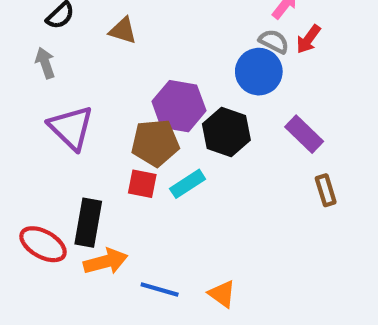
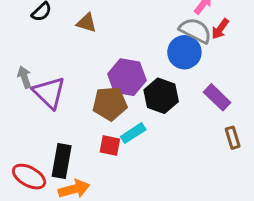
gray semicircle: (274, 41) -> (195, 30), size x1.5
gray arrow: (45, 63) -> (24, 77), moved
red square: (142, 184) -> (110, 145), moved

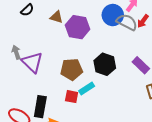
blue circle: (184, 52) -> (113, 15), moved
purple hexagon: (127, 77) -> (78, 27), moved

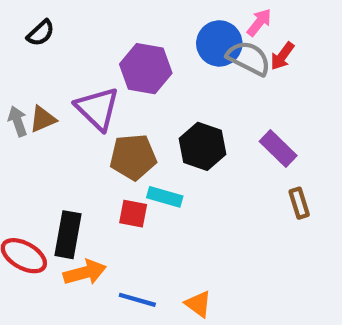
brown triangle: (56, 17) -> (43, 119), moved, turned -40
purple triangle: (32, 62) -> (97, 109), moved
cyan rectangle: (87, 88) -> (165, 197), turned 49

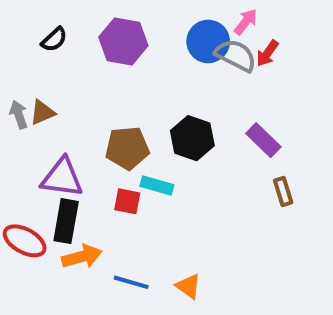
black semicircle: (41, 33) -> (54, 39), moved
purple hexagon: (146, 69) -> (123, 41), moved
purple triangle: (97, 109) -> (62, 178), moved, turned -36

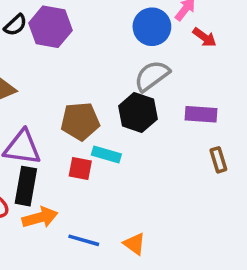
purple hexagon: (123, 41) -> (50, 27), moved
red arrow: (267, 53) -> (204, 37), turned -90
gray semicircle: (236, 55) -> (152, 76), moved, turned -63
purple rectangle: (263, 140) -> (201, 114), turned -40

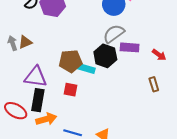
red arrow: (204, 37) -> (159, 55), moved
purple rectangle: (201, 114) -> (130, 47), moved
cyan rectangle: (106, 155) -> (86, 68), moved

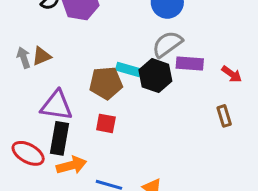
cyan rectangle: (86, 68) -> (128, 70), moved

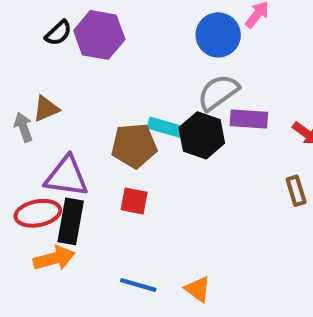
gray arrow: (24, 58) -> (23, 127), moved
red ellipse: (28, 153) -> (38, 213), moved, turned -40
orange arrow: (72, 165) -> (54, 258), moved

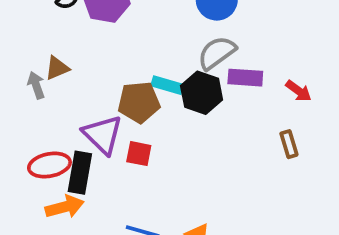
purple triangle: (66, 176) -> (103, 135), moved, turned 36

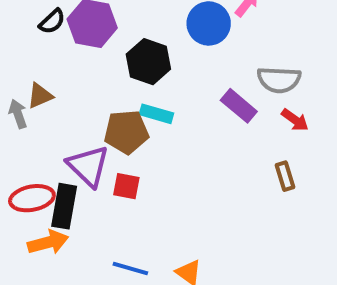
gray semicircle: (217, 53) -> (279, 80), moved, turned -141
purple rectangle: (245, 78) -> (239, 106), turned 36
black hexagon: (202, 93) -> (148, 62), moved

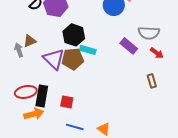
black hexagon: (148, 62) -> (74, 35), moved
purple triangle: (88, 166) -> (54, 59), moved
red square: (126, 186) -> (67, 102), moved

